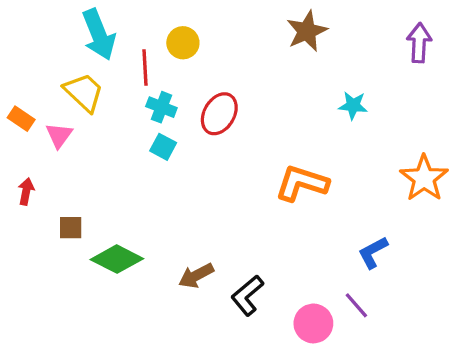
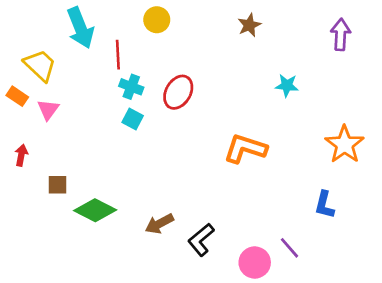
brown star: (307, 31) -> (249, 25), size x0.7
yellow circle: (183, 43) -> (157, 20), moved
yellow trapezoid: (84, 92) -> (40, 65), moved
blue L-shape: (373, 252) -> (324, 205), moved, turned -48

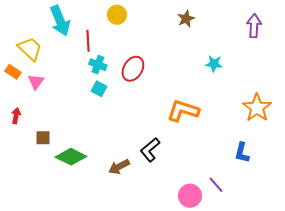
black L-shape: (201, 240) -> (150, 150), moved

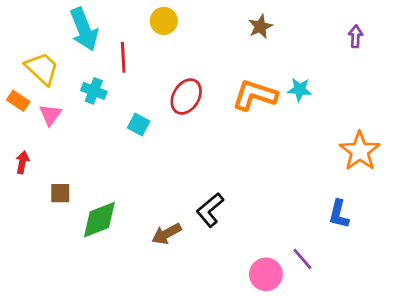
purple arrow: (254, 26) -> (356, 36), size x0.7
cyan cross: (98, 65) -> (94, 91), moved
orange L-shape: (183, 111) -> (255, 95), moved
green diamond: (71, 157) -> (99, 220), turned -48

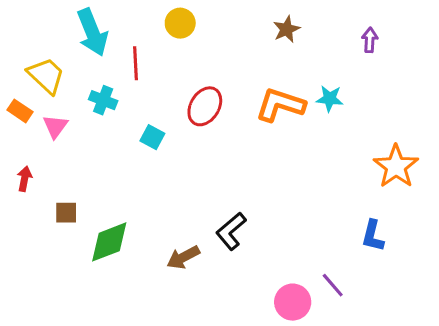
purple arrow: (356, 36) -> (370, 40), moved

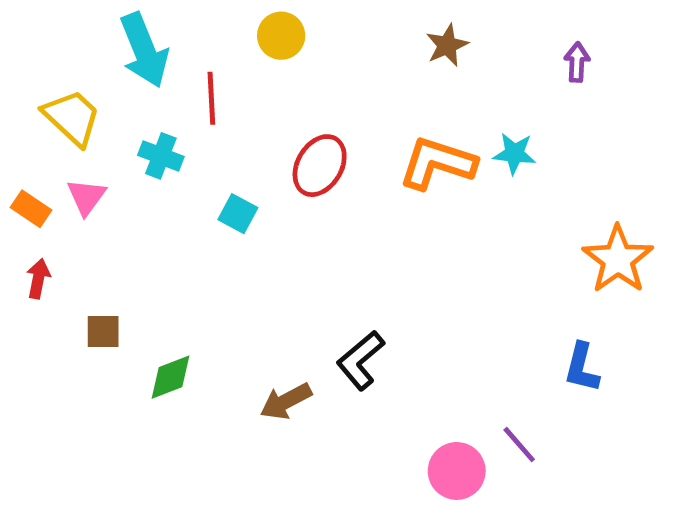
orange rectangle: (20, 111) -> (31, 209), moved
green diamond: (109, 242) -> (171, 377), size x0.7

